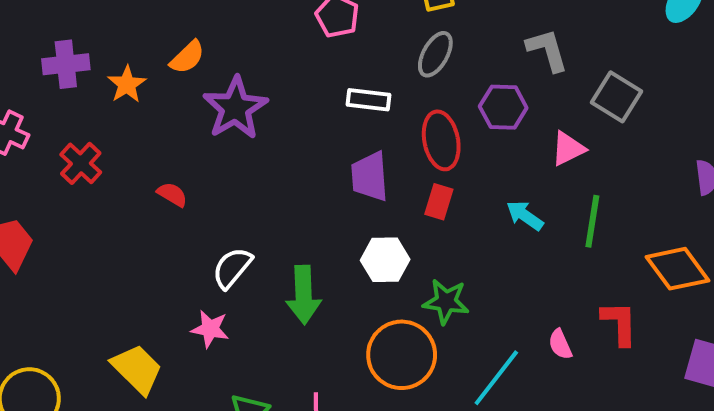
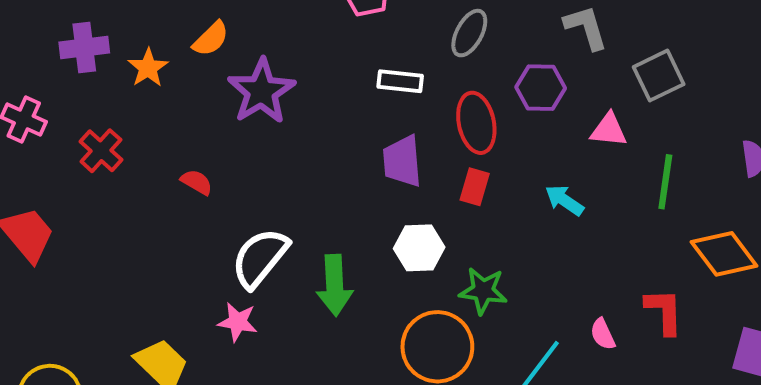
gray square: (617, 97) -> (659, 76), turned 33
pink triangle: (568, 149) -> (609, 130), turned 33
green line: (592, 221) -> (665, 182), moved
white semicircle: (232, 268) -> (260, 258), size x1.4

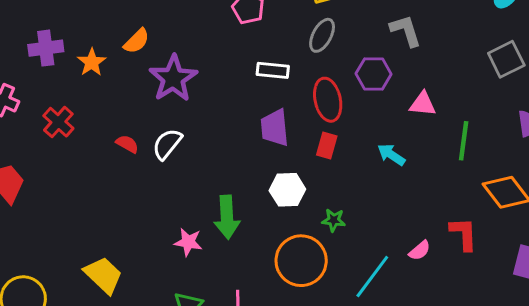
gray square: (659, 76) -> (506, 59), moved
white semicircle: (260, 258) -> (167, 144), moved, size x0.7
green star: (483, 291) -> (334, 220), size x0.7
pink star: (238, 322) -> (188, 242), moved
pink semicircle: (603, 334) -> (420, 251), turned -105

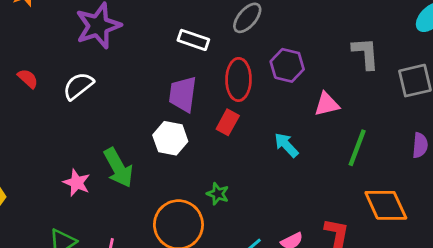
gray L-shape: (406, 31) -> (366, 53), moved
pink triangle: (423, 104) -> (327, 104), turned -32
red semicircle: (127, 144) -> (28, 79), moved
white hexagon: (287, 190) -> (170, 138), moved
green arrow: (227, 217) -> (118, 168), turned -39

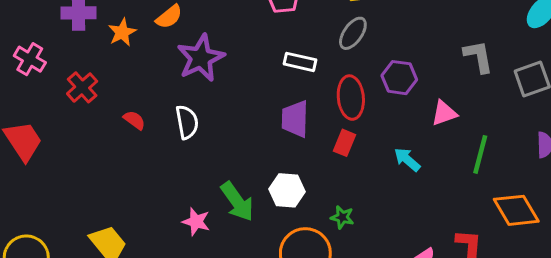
white semicircle: (78, 86) -> (187, 122), turned 124
white hexagon: (170, 138) -> (287, 190), moved

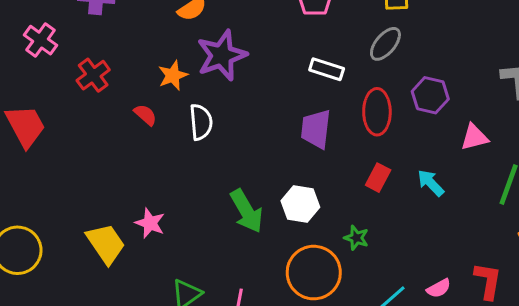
orange star: (122, 32) -> (173, 75), moved
red rectangle: (345, 143) -> (378, 178), moved
pink star: (196, 222) -> (150, 223), moved

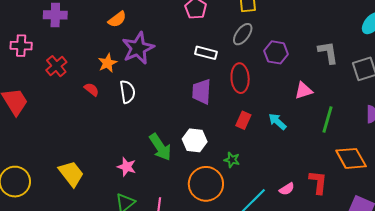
pink cross: (40, 40) -> (21, 46), turned -30
purple hexagon: (430, 95) -> (276, 52), moved
pink star: (150, 223) -> (127, 167), moved

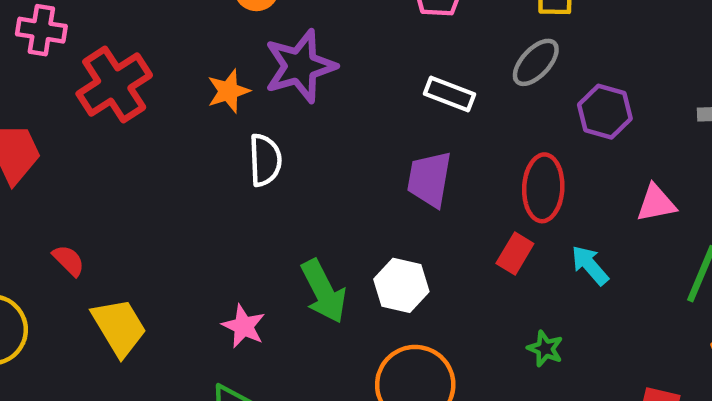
red cross: (56, 66) -> (114, 85), size x1.5
red ellipse: (240, 78) -> (543, 188), moved
red semicircle: (91, 89) -> (69, 260), moved
green star: (232, 160) -> (545, 349), moved

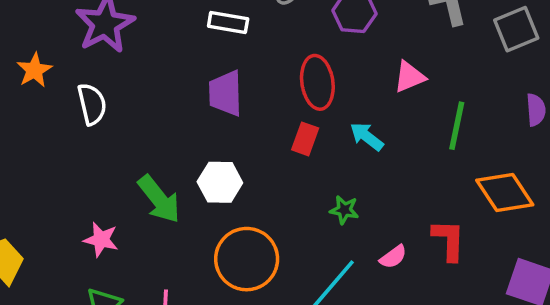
orange star: (228, 91) -> (34, 70), moved

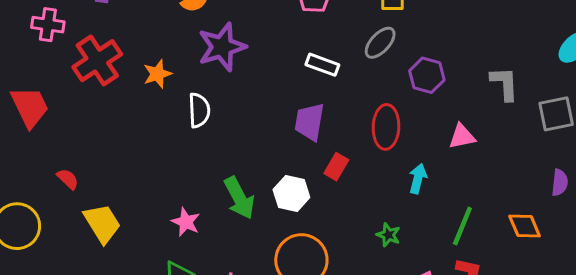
green line: (457, 126) -> (462, 226), moved
cyan arrow: (367, 137) -> (418, 179), turned 56
red rectangle: (305, 139) -> (336, 167), moved
orange diamond: (505, 193) -> (525, 226), moved, size x0.7

